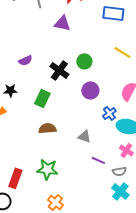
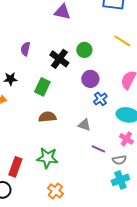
purple semicircle: (25, 60) -> (25, 49), turned 128
blue cross: (109, 113) -> (100, 99), moved
cyan cross: (120, 191) -> (120, 180), turned 30

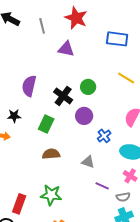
purple semicircle: (25, 49) -> (29, 86), size x1.5
purple circle: (90, 79) -> (84, 116), moved

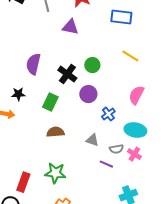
gray semicircle: (123, 197) -> (116, 149), moved

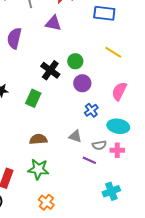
purple semicircle: (33, 64) -> (14, 38), moved
purple circle: (88, 94) -> (82, 83), moved
brown semicircle: (55, 132) -> (38, 139), moved
pink cross: (134, 154) -> (117, 150), turned -32

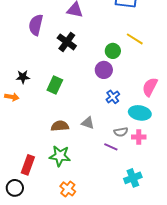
green circle: (75, 61) -> (113, 51), moved
black cross: (50, 70) -> (67, 42), moved
pink semicircle: (119, 91) -> (150, 87), moved
gray triangle: (75, 136) -> (88, 123), moved

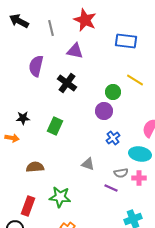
brown semicircle: (60, 126) -> (35, 167), moved

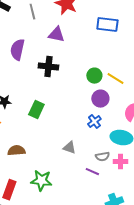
yellow line: (135, 80) -> (115, 79), moved
black cross: (67, 83) -> (48, 67), turned -30
purple circle: (104, 111) -> (100, 99), moved

